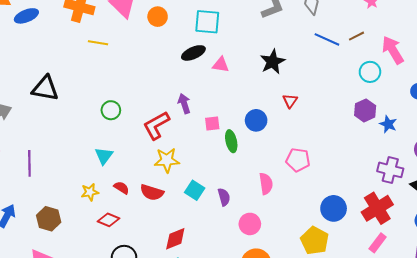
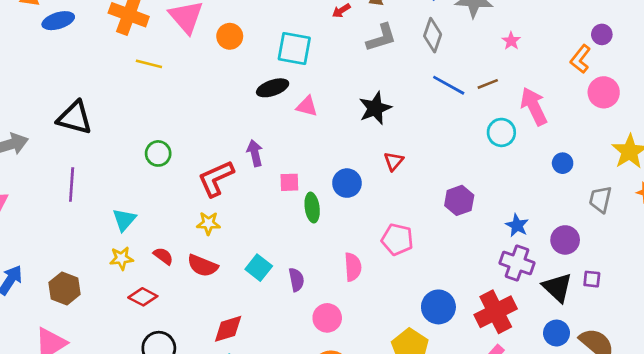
purple hexagon: (365, 110) -> (459, 200), moved
blue star: (388, 124) -> (517, 225), moved
cyan triangle: (104, 156) -> (124, 220), moved
yellow star: (167, 160) -> (208, 223), moved, size x0.7
purple line: (29, 163) -> (72, 185), moved

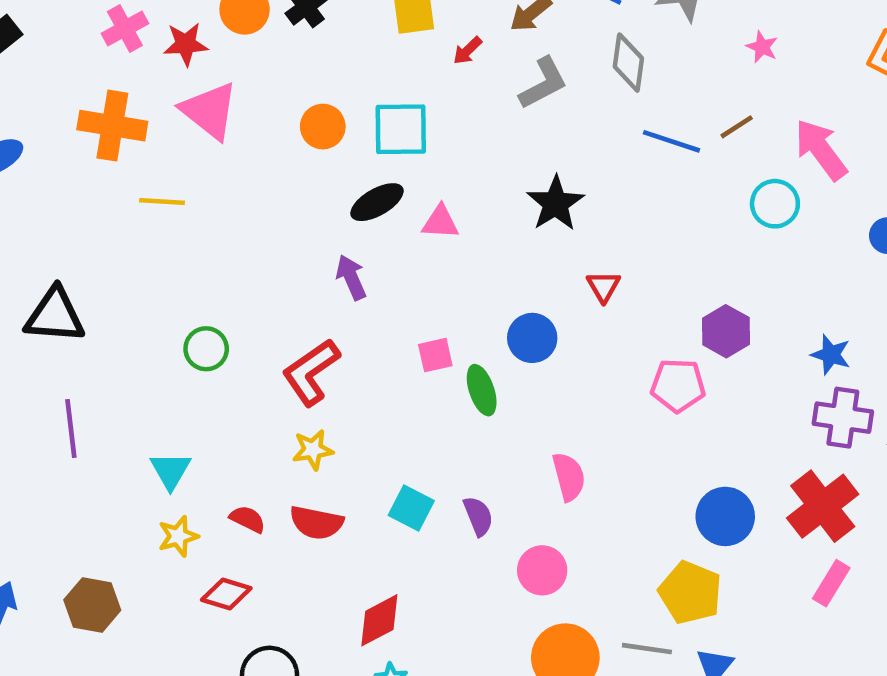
orange circle: (230, 36) -> (323, 127), moved
purple arrow: (255, 153) -> (351, 277), moved
pink pentagon: (397, 239) -> (678, 385), moved

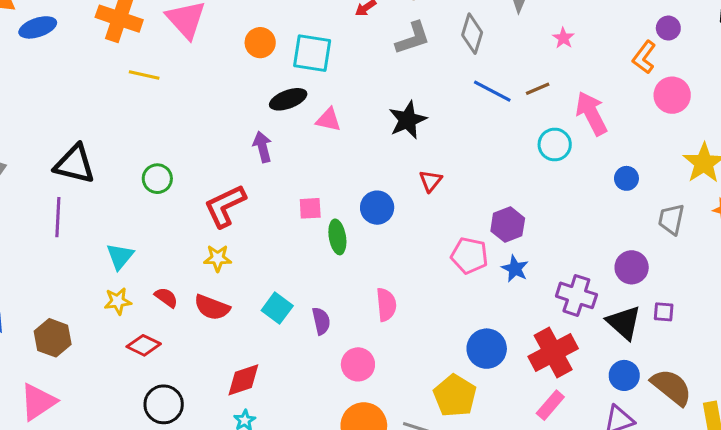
black triangle: (55, 315) -> (75, 164), moved
blue star: (831, 355) -> (515, 269), moved

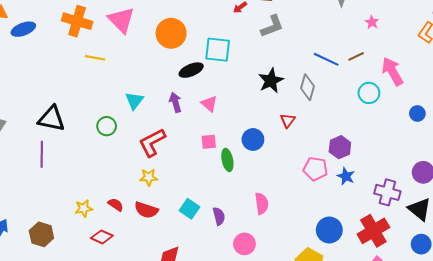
gray diamond: (472, 34) -> (308, 87), moved
orange circle: (260, 43) -> (171, 33), size x1.5
cyan square: (312, 53) -> (218, 50), moved
pink triangle: (328, 120) -> (209, 104), moved, turned 30
cyan triangle: (120, 256) -> (134, 101), moved

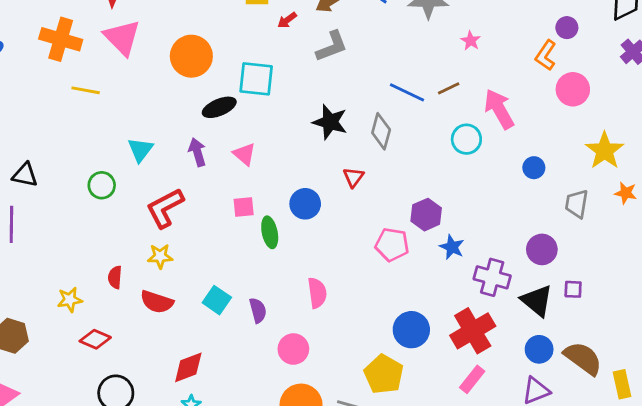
black star: (271, 81) -> (330, 122), turned -30
black triangle: (51, 119) -> (25, 175), size x0.7
blue star: (346, 176) -> (452, 247), moved
red semicircle: (116, 205) -> (115, 277), moved, turned -119

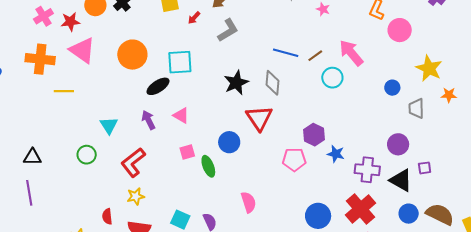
brown line: (449, 88) -> (315, 56), moved
black star: (330, 122) -> (236, 83), turned -30
blue circle: (534, 168) -> (392, 88), moved
red triangle: (353, 177) -> (259, 118), size x1.8

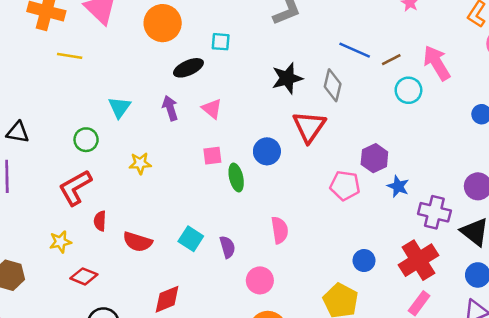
cyan square: (180, 62) -> (221, 42), size x0.6
red L-shape: (133, 162) -> (75, 188), moved
yellow star: (136, 196) -> (140, 163), moved
blue circle: (318, 216) -> (364, 261), size x0.7

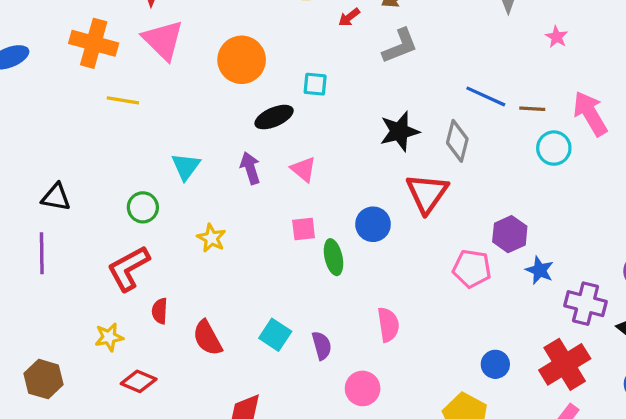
brown line: (391, 60) -> (532, 109), turned 30
yellow star: (140, 163) -> (211, 238), turned 30
red semicircle: (138, 242) -> (207, 338), turned 44

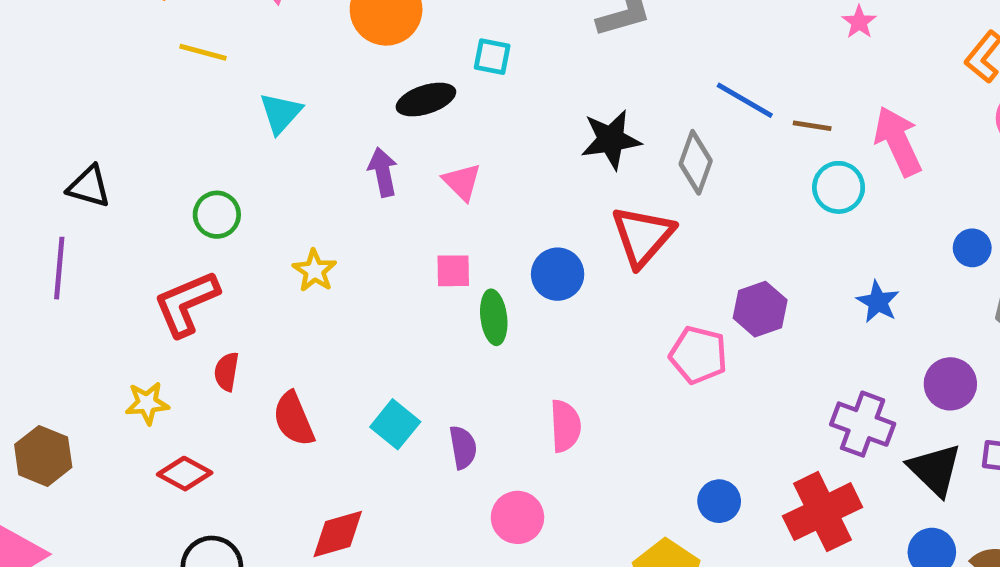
cyan triangle: (186, 166) -> (281, 113), moved
blue star: (540, 270) -> (878, 302), moved

